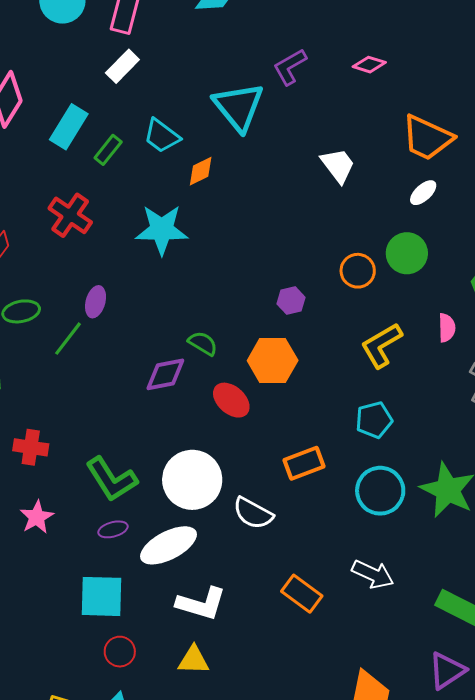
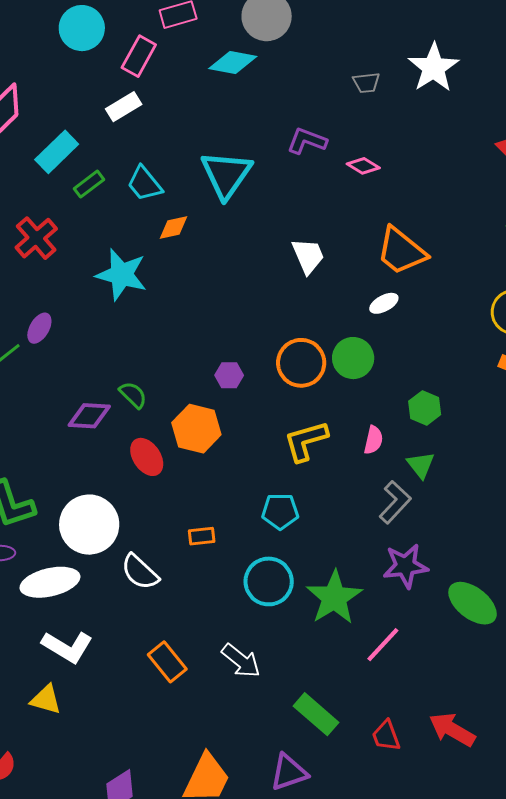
purple L-shape: (290, 67) -> (307, 141), moved, turned 36
orange circle: (358, 271) -> (301, 363), size x1.4
orange rectangle: (304, 463) -> (202, 536), size x0.7

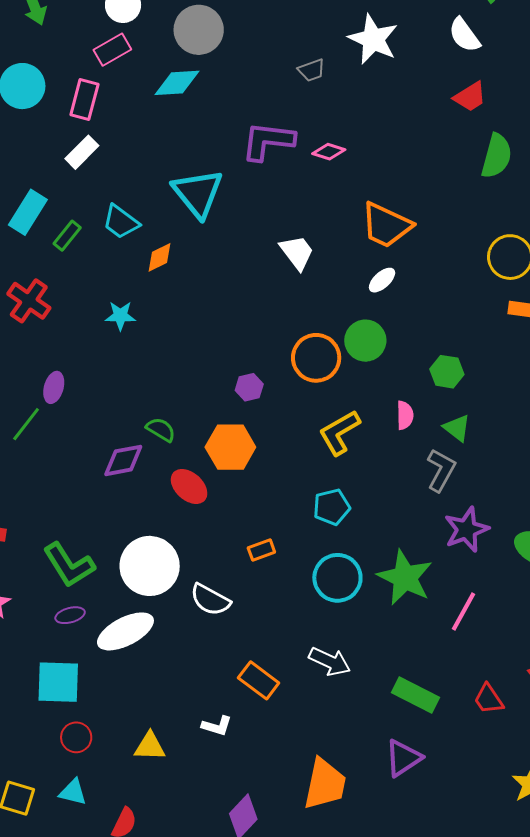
purple L-shape: (307, 141) -> (268, 141), size x1.4
cyan star: (121, 275) -> (120, 316), size x0.6
white L-shape: (67, 647) -> (217, 726), moved, size x0.6

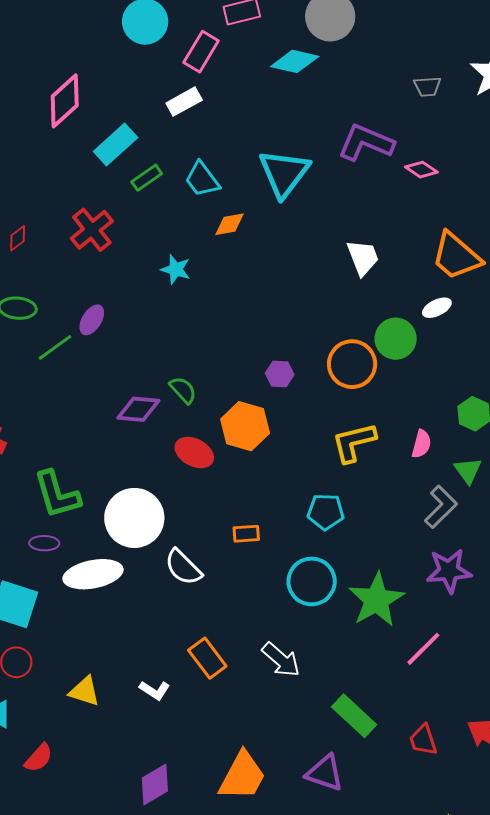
green circle: (365, 341) -> (396, 339), moved
red ellipse: (189, 486) -> (194, 453), turned -30
purple triangle: (403, 758) -> (325, 773), turned 36

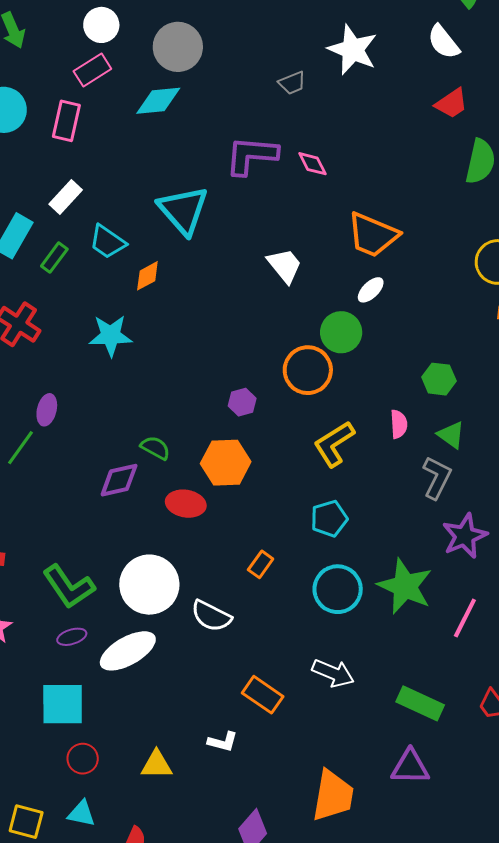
white rectangle: (184, 102) -> (66, 197), moved
pink diamond: (421, 170) -> (312, 164), turned 48
cyan star: (176, 269) -> (111, 336), size x1.4
orange rectangle: (246, 534) -> (261, 564), turned -32

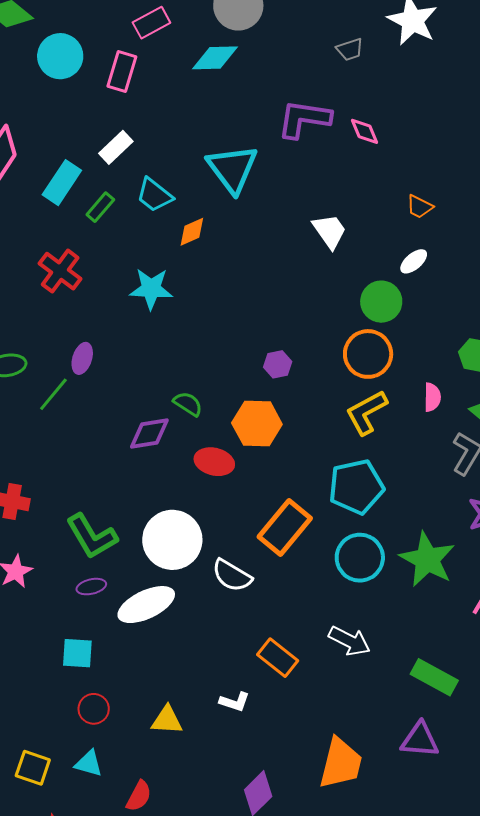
orange trapezoid: (373, 235) -> (420, 207), size x0.5
orange circle: (308, 370) -> (368, 354), moved
cyan pentagon: (329, 519) -> (356, 487), size x1.5
orange rectangle: (261, 564) -> (285, 527), size x2.0
cyan square: (63, 704) -> (77, 653), size x0.7

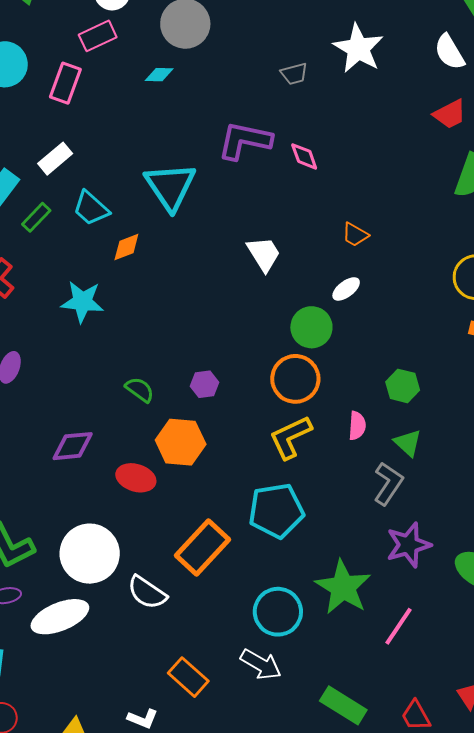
cyan diamond: (215, 58) -> (159, 75), size x0.6
green semicircle: (188, 404) -> (140, 390), moved
cyan circle: (360, 558) -> (278, 612), moved

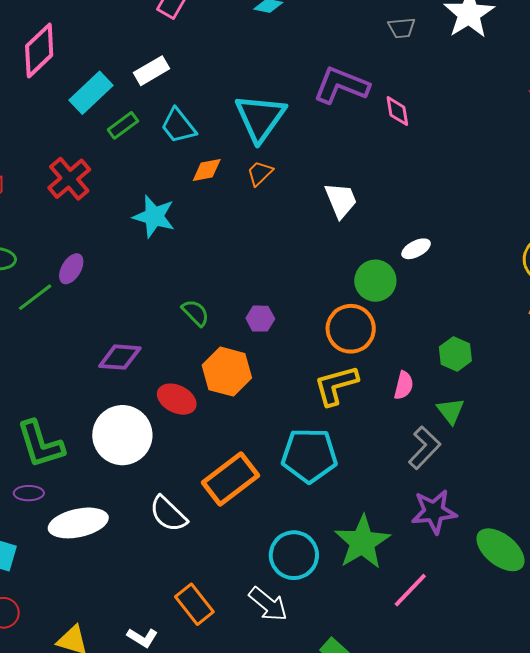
orange trapezoid: (355, 235) -> (260, 173), moved, turned 96
white circle: (90, 554) -> (122, 435), moved

